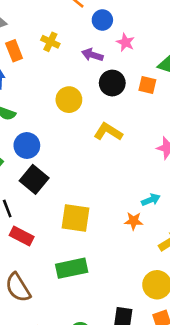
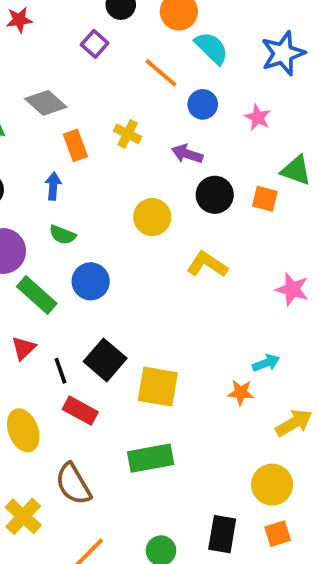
pink star: (126, 42) -> (258, 117), moved
black square: (34, 179) -> (105, 360), moved

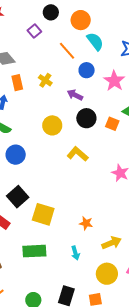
pink star: (258, 117) -> (114, 81), size x1.5
cyan arrow: (266, 363) -> (75, 253), moved, turned 88
yellow circle: (272, 485) -> (107, 274), moved

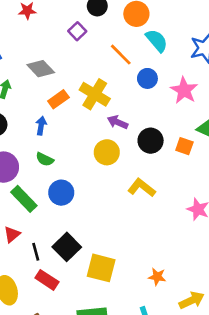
yellow cross: (45, 80) -> (95, 94), size x1.6
orange rectangle: (17, 83) -> (58, 99), turned 70
purple arrow: (75, 95) -> (118, 122), moved

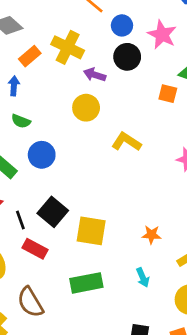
black circle: (151, 141) -> (127, 57), moved

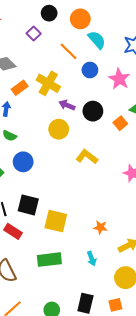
black circle: (127, 57) -> (93, 111), moved
orange square: (168, 94) -> (120, 123), turned 32
black square: (53, 212) -> (28, 205), turned -30

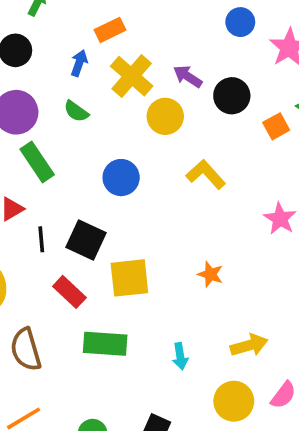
yellow cross: (48, 83) -> (132, 76), moved
blue circle: (23, 162) -> (121, 178), moved
yellow square: (56, 221) -> (129, 278), turned -30
orange star: (100, 227) -> (210, 274), moved
red rectangle: (13, 231) -> (69, 292), moved

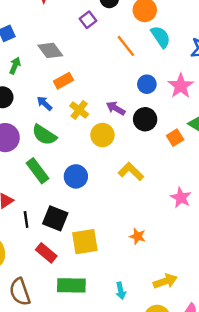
blue circle: (240, 22) -> (147, 84), moved
blue arrow: (79, 63) -> (44, 103), turned -63
yellow cross: (132, 76) -> (79, 110), size x0.7
green semicircle: (76, 111) -> (44, 135), size x1.5
green rectangle: (37, 162) -> (37, 171), moved

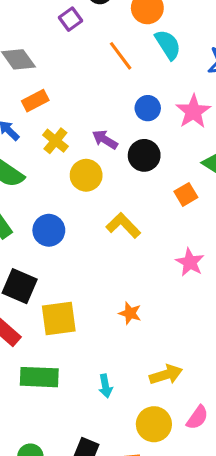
orange square: (175, 138) -> (186, 194), moved

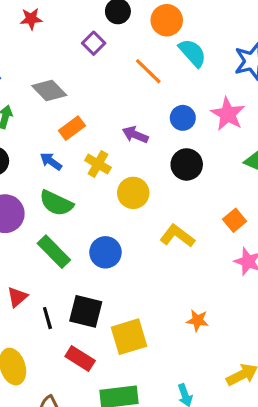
purple arrow: (105, 140) -> (135, 135), moved
orange square: (186, 194) -> (235, 220), moved

